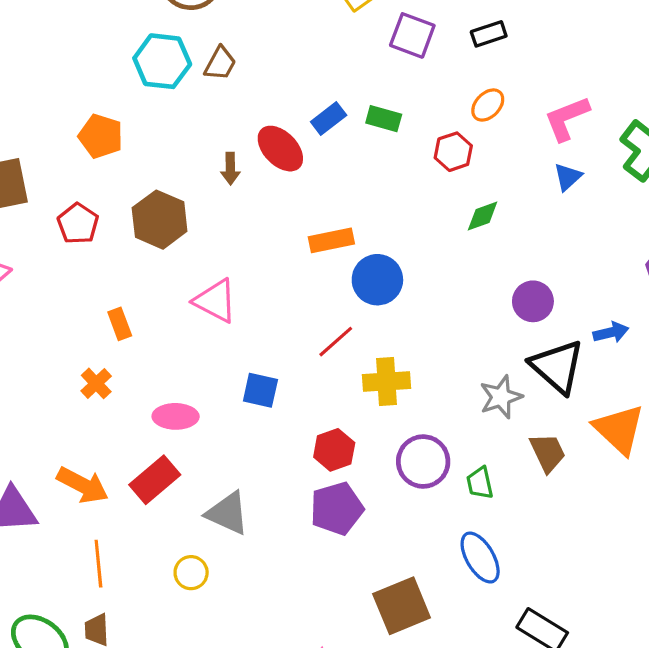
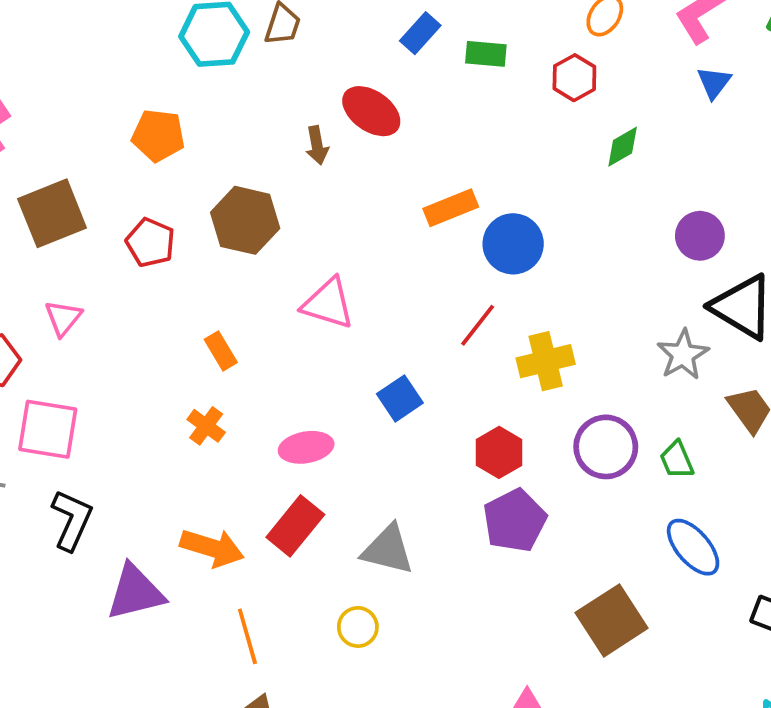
blue rectangle: (329, 118) -> (420, 33), moved
blue square: (260, 390) -> (400, 398), turned -36

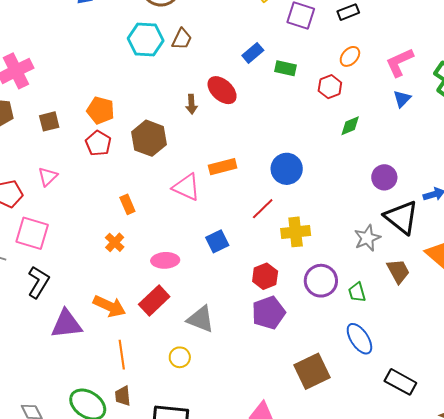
orange pentagon: (158, 135) -> (100, 110), moved
orange rectangle: (451, 208) -> (223, 167), moved
brown square: (52, 213) -> (49, 121), size x0.6

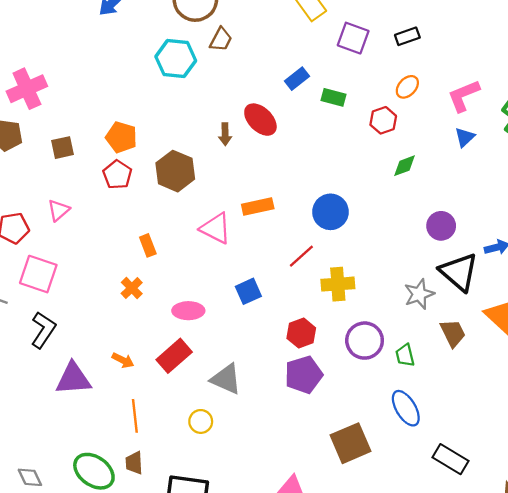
brown trapezoid: (182, 39) -> (221, 39), moved
orange arrow: (109, 306) -> (123, 360), size x0.6

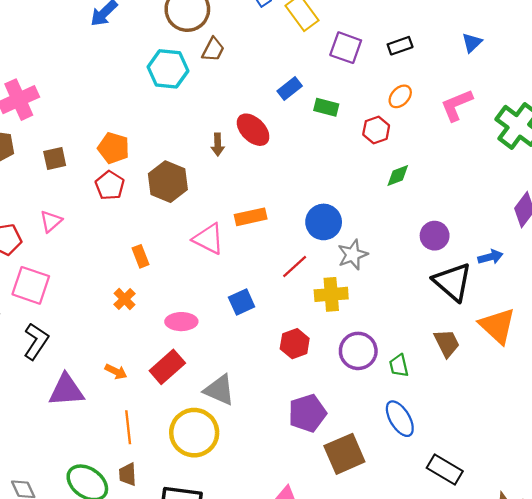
blue triangle: (465, 137) -> (472, 43), moved
gray star: (419, 294) -> (353, 255), moved
purple pentagon: (304, 375) -> (307, 413), moved
yellow circle: (201, 421) -> (194, 433), size x2.0

